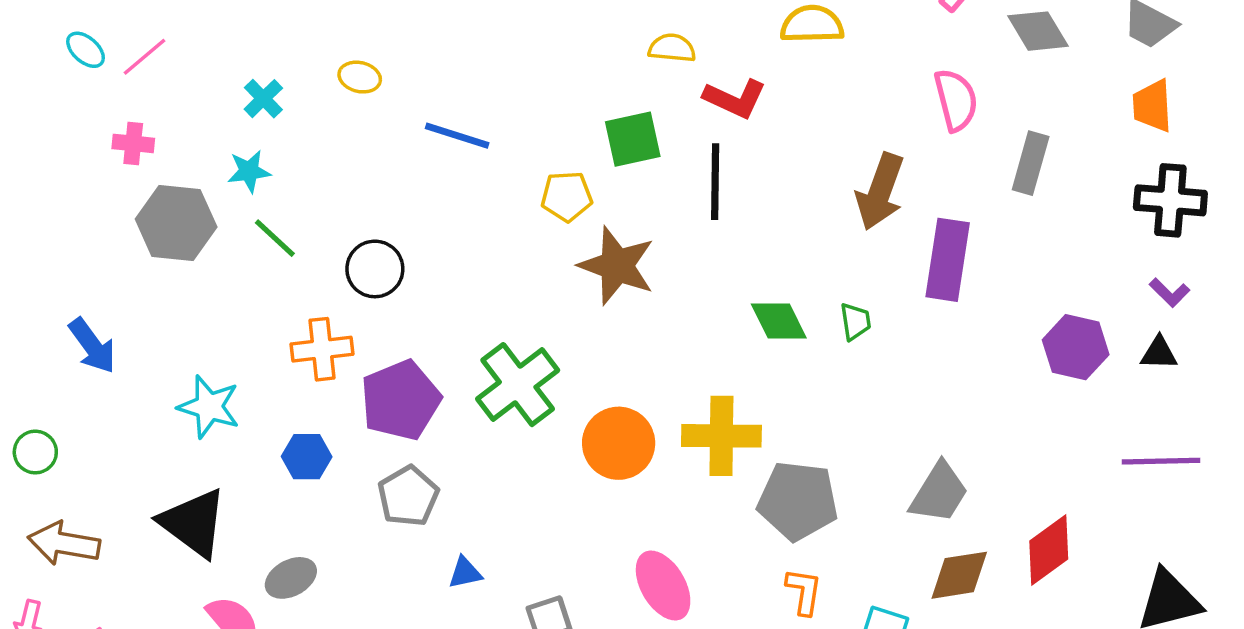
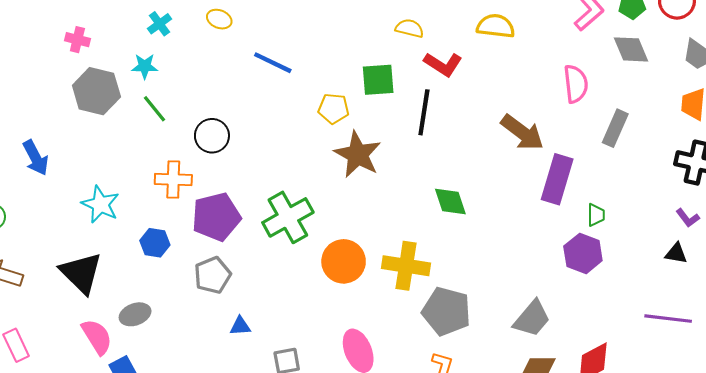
brown arrow: (880, 192) -> (522, 133), turned -81
green trapezoid: (855, 321) -> (596, 215), moved
purple hexagon: (1076, 347) -> (583, 253), moved

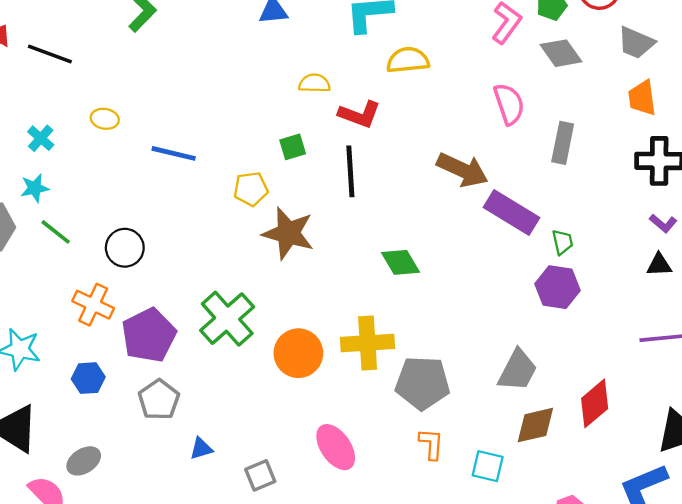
green square: (378, 80) -> (293, 147), size x0.7
orange cross: (173, 179) -> (93, 305), turned 36
purple rectangle: (557, 179) -> (512, 212), turned -63

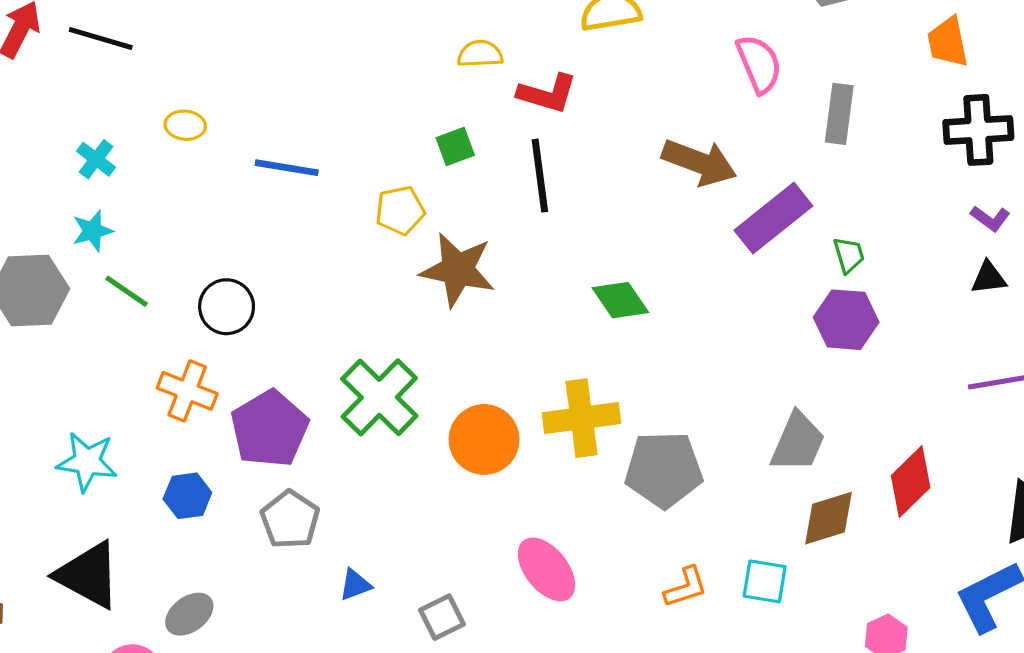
purple rectangle: (512, 212) -> (773, 218), turned -66
orange L-shape: (431, 444) -> (686, 587), moved, turned 72

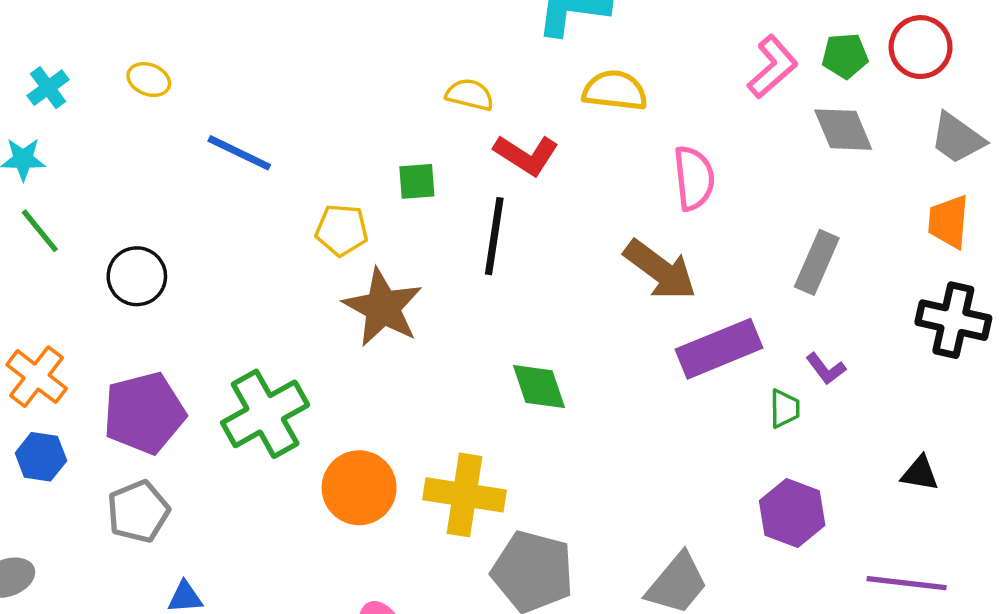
pink semicircle: (759, 64) -> (694, 178), moved
purple L-shape: (990, 218) -> (826, 369), moved
purple hexagon: (846, 320) -> (792, 513), moved
orange cross: (187, 391) -> (37, 377), moved

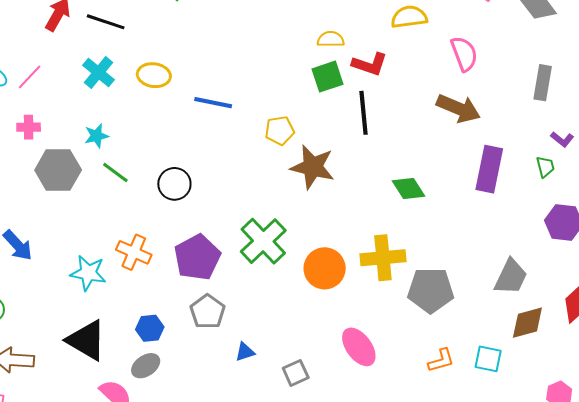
yellow ellipse: (149, 80) -> (154, 75), size x1.4
cyan cross: (48, 88) -> (98, 72), moved, size x1.4
green square: (417, 181) -> (328, 77), moved, size x1.4
purple rectangle: (719, 349) -> (489, 169), moved, turned -42
blue hexagon: (41, 457) -> (150, 328), moved

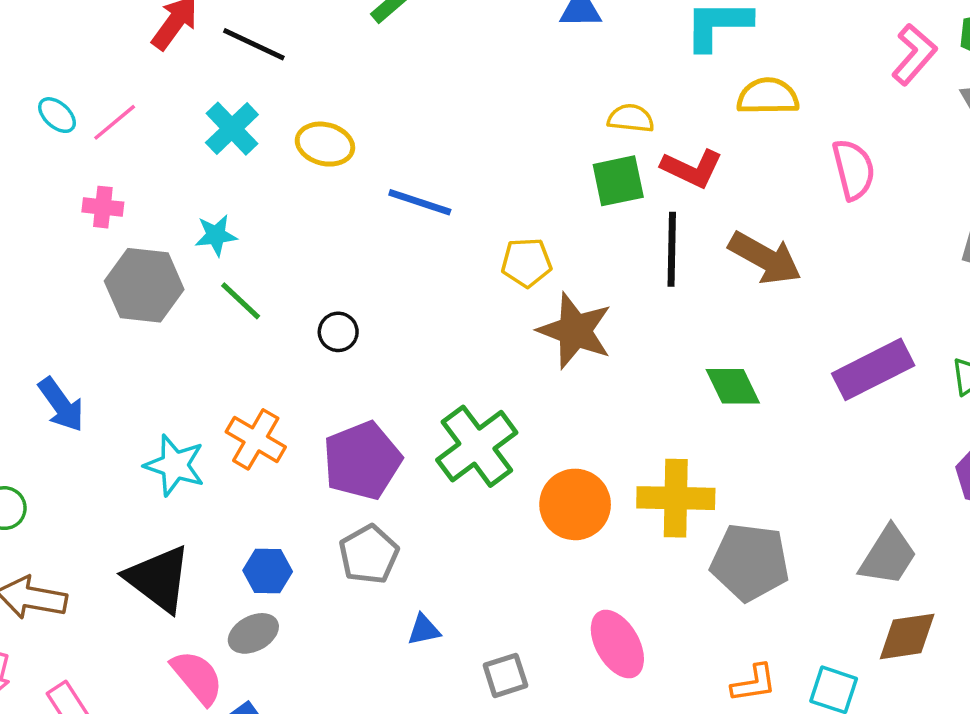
brown arrow: (458, 108) -> (765, 258), moved
purple rectangle: (489, 169) -> (873, 369), turned 45
black circle: (174, 184) -> (338, 332), size x0.7

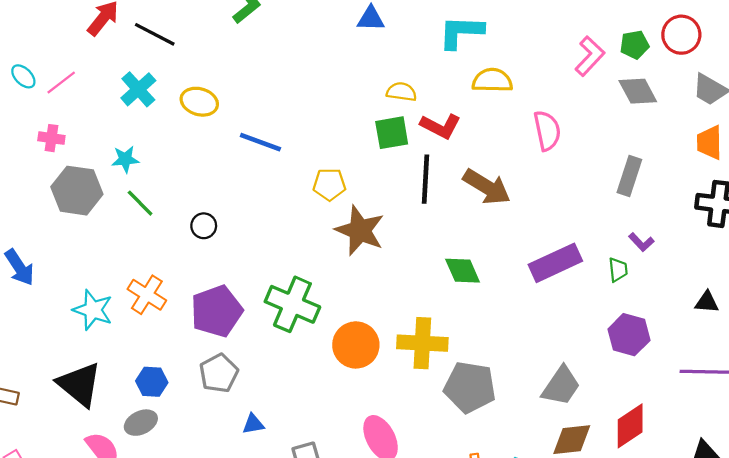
green cross: (477, 446) -> (292, 304), turned -32

